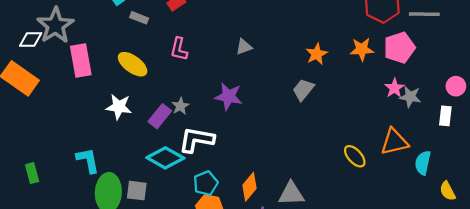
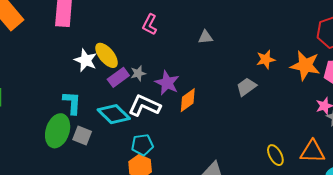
orange star: (362, 49) -> (305, 66), size x1.4
yellow ellipse: (133, 64) -> (107, 55), moved
purple star: (229, 96) -> (167, 83), moved
cyan L-shape: (88, 160) -> (72, 103), moved
orange diamond: (249, 187) -> (188, 100), moved

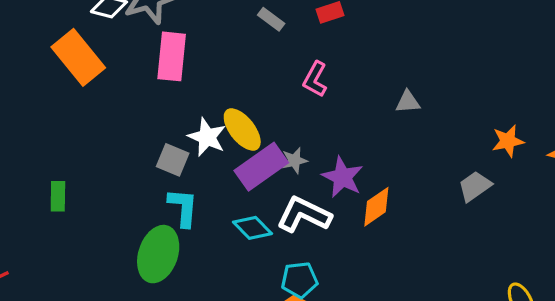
purple rectangle: (118, 77) -> (261, 167), size x1.4
cyan diamond: (114, 114) -> (252, 228), size x0.7
gray square: (82, 136) -> (173, 160), moved

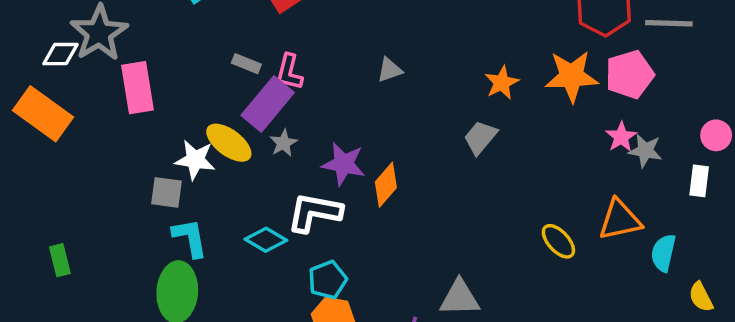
gray rectangle: (271, 19) -> (246, 64), moved
gray star: (294, 160) -> (283, 143), moved
purple rectangle: (261, 167) -> (268, 104), moved

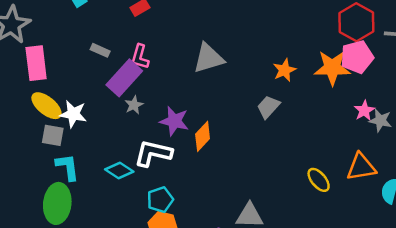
gray rectangle: (246, 64) -> (100, 50), moved
gray triangle: (390, 70) -> (208, 58), size x1.8
pink pentagon: (630, 74) -> (357, 57), moved
yellow ellipse: (229, 143) -> (46, 106), moved

